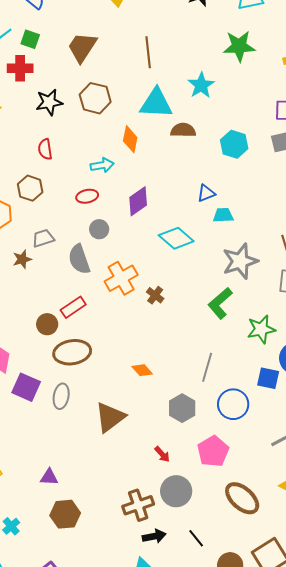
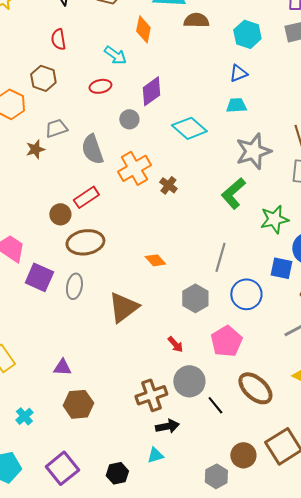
cyan arrow: (102, 165) -> (115, 55), turned 45
blue triangle: (206, 193) -> (238, 73), moved
gray circle: (99, 229) -> (129, 119), moved
black line: (196, 538) -> (215, 405), moved

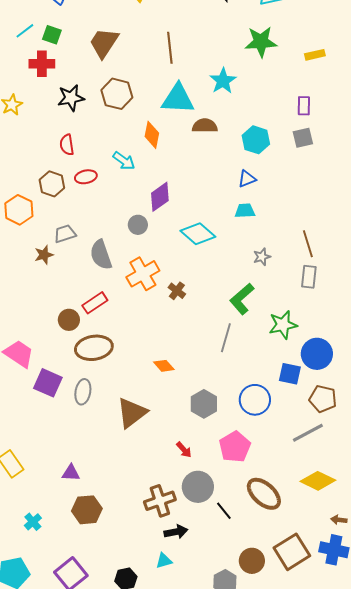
red ellipse: (100, 86) -> (86, 177), moved
gray star: (253, 151) -> (262, 257), size x0.5
gray line: (220, 257) -> (226, 338), moved

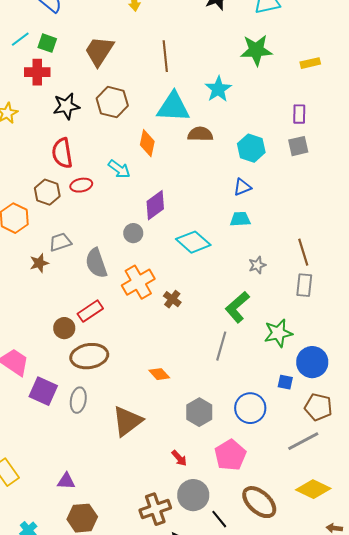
red semicircle: (67, 145) -> (62, 153), size x1.4
blue square: (290, 374) -> (285, 382), size x0.7

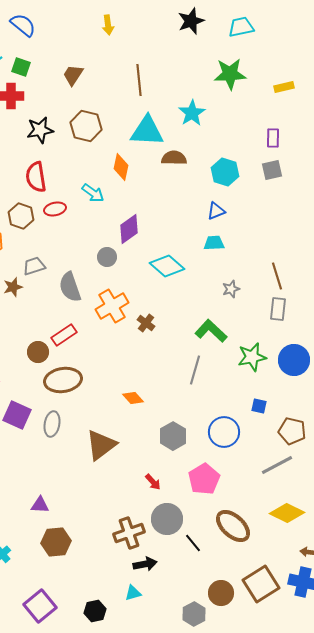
brown trapezoid: (99, 51) -> (73, 75), size x0.7
green L-shape: (237, 307) -> (211, 331), turned 84
blue circle: (312, 362) -> (294, 360), moved

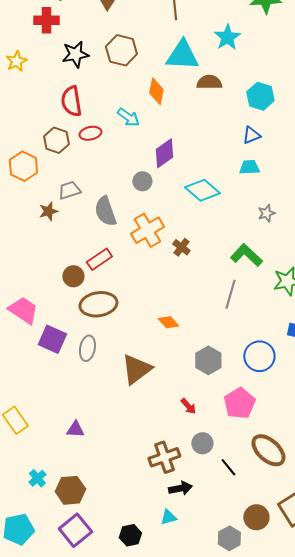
gray circle: (167, 519) -> (202, 443), size x0.7
brown hexagon: (56, 542) -> (70, 490), moved

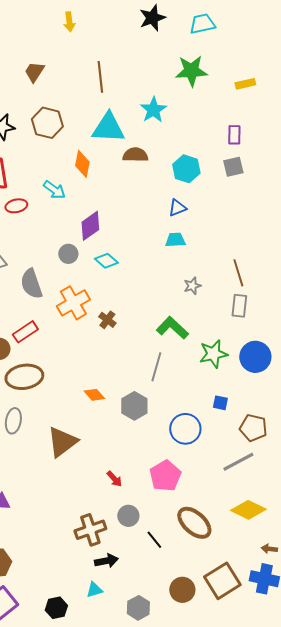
cyan diamond: (202, 190) -> (106, 261), moved, size x0.7
gray hexagon: (208, 360) -> (134, 406), moved
gray hexagon: (229, 538) -> (138, 608), moved

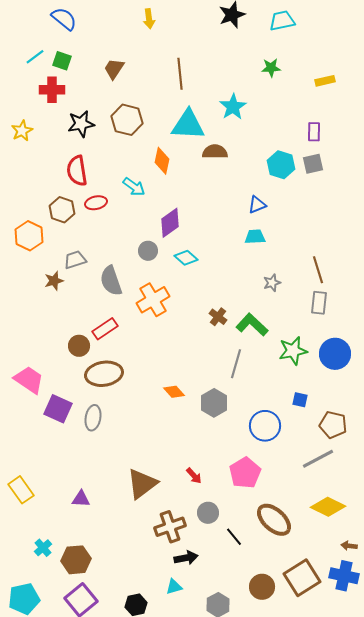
green star: (191, 71) -> (271, 68), size x0.6
cyan hexagon: (186, 169) -> (281, 165), moved
brown cross: (107, 320) -> (218, 317), moved
brown triangle: (62, 442) -> (142, 484), moved

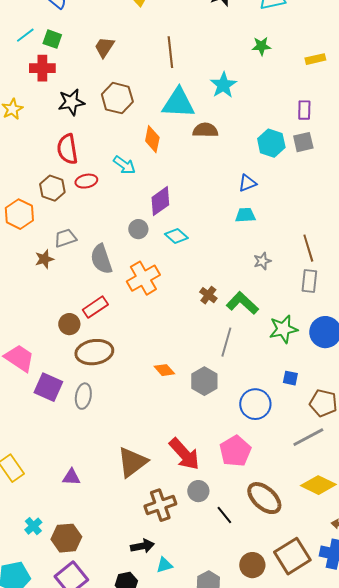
red arrow: (194, 476) -> (184, 454), size x2.0
black arrow: (186, 558) -> (142, 546), moved

